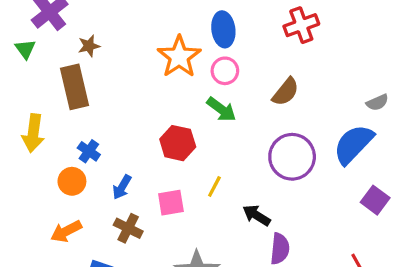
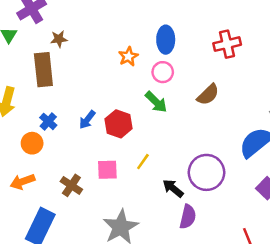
orange star: (179, 57) -> (128, 56), size x0.6
purple circle: (292, 157) -> (206, 172), moved
blue arrow: (122, 187) -> (87, 120), moved

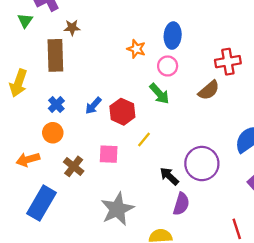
red cross: (227, 44) -> (228, 62), moved
orange star: (128, 56) -> (136, 49), turned -30
orange circle: (32, 143) -> (53, 133), moved
yellow line: (143, 162) -> (144, 139), moved

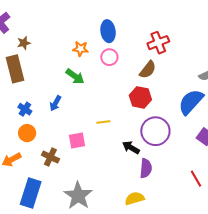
green arrow: (159, 94) -> (75, 76), moved
red hexagon: (122, 112) -> (140, 97), moved
yellow line: (144, 139) -> (103, 122), turned 56
gray star: (117, 209) -> (78, 196), moved

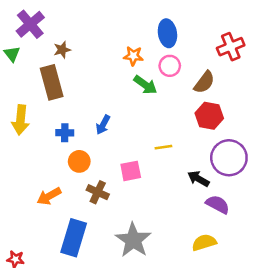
brown semicircle: (148, 70) -> (204, 82), moved
green arrow: (75, 76) -> (145, 85), moved
blue cross: (25, 109) -> (65, 133), turned -32
orange circle: (27, 133) -> (79, 161), moved
purple semicircle: (146, 168) -> (218, 204), turned -66

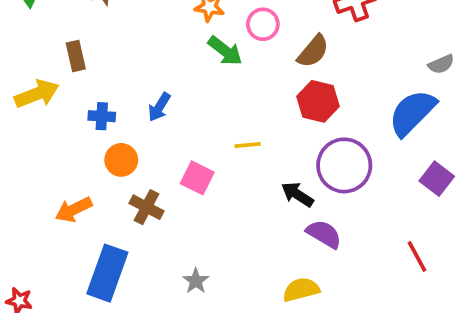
brown rectangle: (52, 82) -> (76, 56), moved, size x0.6
yellow arrow: (20, 120) -> (37, 94), turned -120
pink square: (131, 171) -> (197, 178), turned 35
gray star: (133, 240) -> (196, 281), size x0.5

